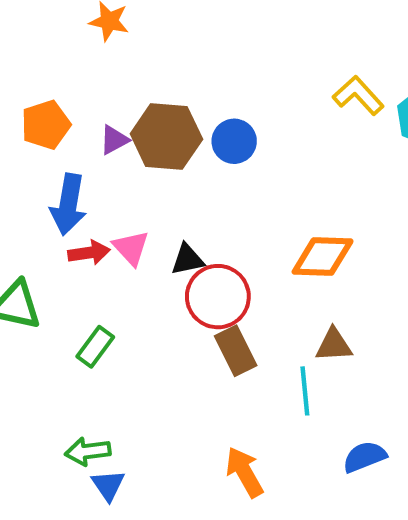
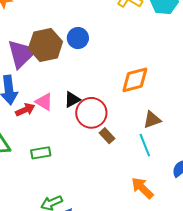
purple triangle: (114, 140) -> (22, 54), size x2.0
green rectangle: (95, 347) -> (41, 153), turned 60
brown rectangle: (236, 351) -> (107, 136), size x0.7
orange arrow: (244, 472) -> (142, 188), moved

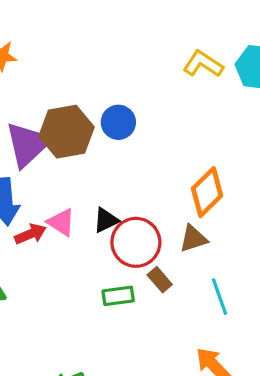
orange diamond: (135, 80) -> (207, 192), turned -32
brown triangle: (152, 120) -> (193, 239), moved
green rectangle: (41, 153) -> (118, 296), moved

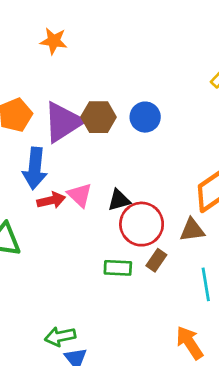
brown hexagon: (66, 132) -> (99, 117), size x0.7
brown rectangle: (160, 280) -> (156, 260), turned 65

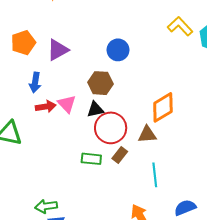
brown hexagon: (99, 117) -> (100, 83), moved
purple triangle: (63, 122) -> (58, 50), size x0.7
blue arrow: (35, 168) -> (35, 82), size x0.7

